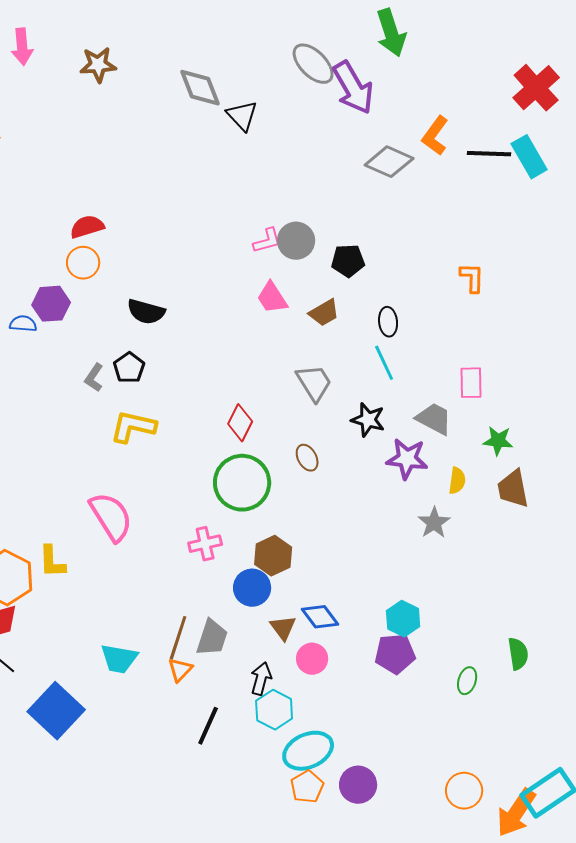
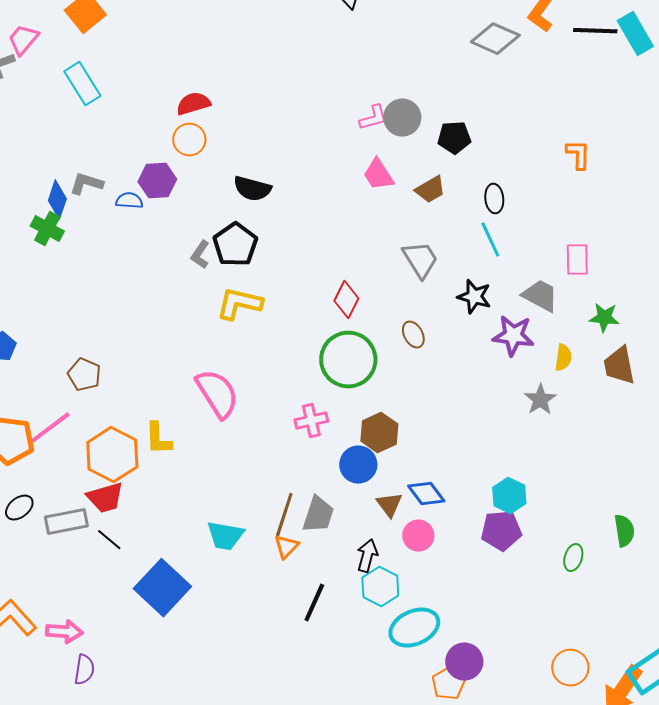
black pentagon: (129, 368) -> (235, 245), size x1.4
orange pentagon: (307, 787) -> (448, 684), moved

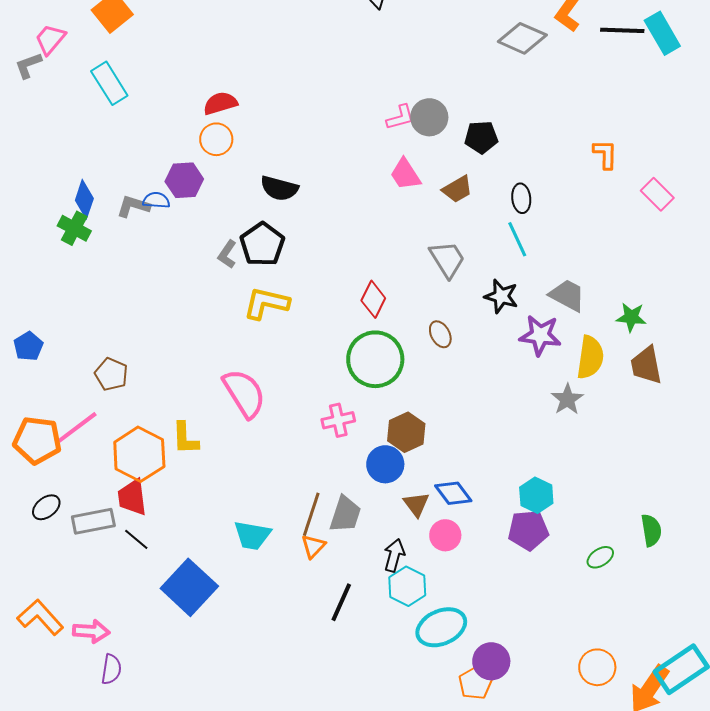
gray L-shape: (86, 184) -> (133, 206), moved
pink rectangle: (577, 260) -> (657, 194), moved, turned -44
yellow semicircle: (563, 358) -> (590, 357), size x1.6
red trapezoid: (105, 498) -> (132, 497), turned 99
green ellipse: (573, 558) -> (600, 557), turned 40

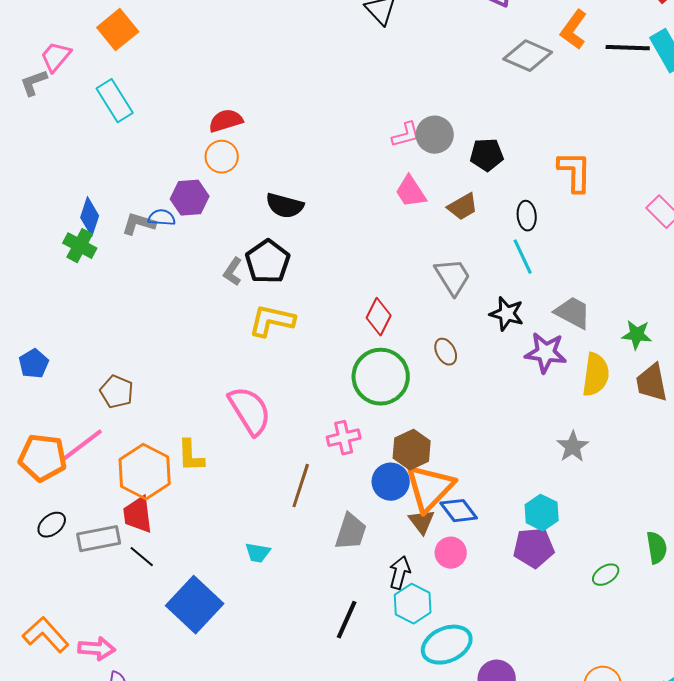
orange L-shape: (605, 154) -> (575, 172), moved, size x1.4
gray star: (567, 399) -> (573, 447), moved
brown line: (311, 514) -> (301, 486), moved
cyan trapezoid: (252, 535) -> (258, 553), size x0.7
orange triangle: (313, 546) -> (430, 488), moved, size x2.0

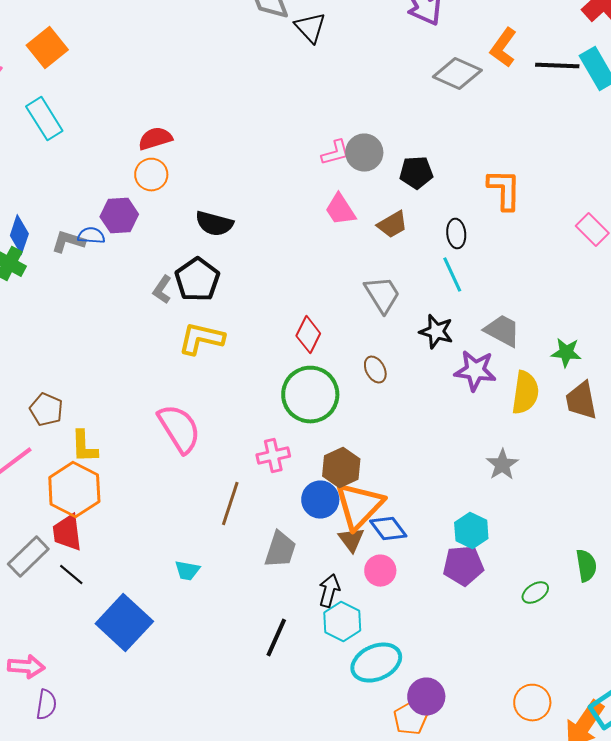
yellow L-shape: (191, 456) -> (84, 447), moved
gray rectangle: (99, 539) -> (28, 557), turned -33

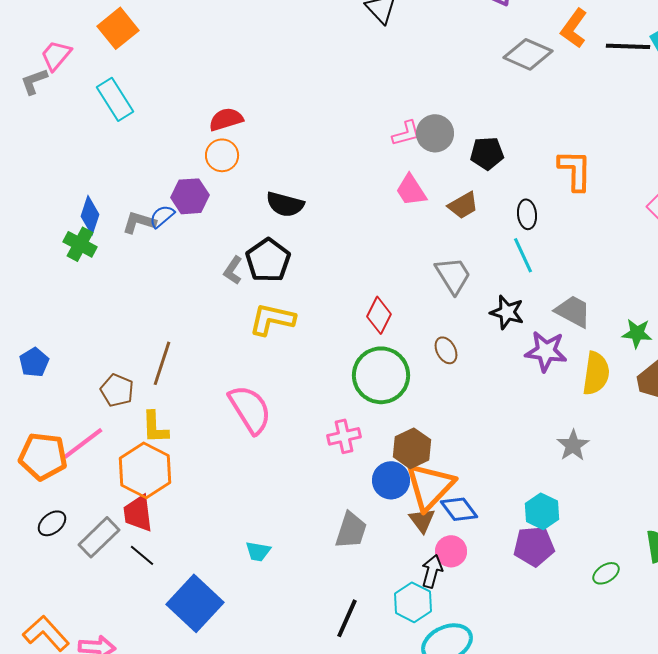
blue semicircle: (91, 236) -> (162, 216), turned -44
brown line: (230, 504) -> (162, 363), moved
black arrow: (329, 591) -> (432, 571), moved

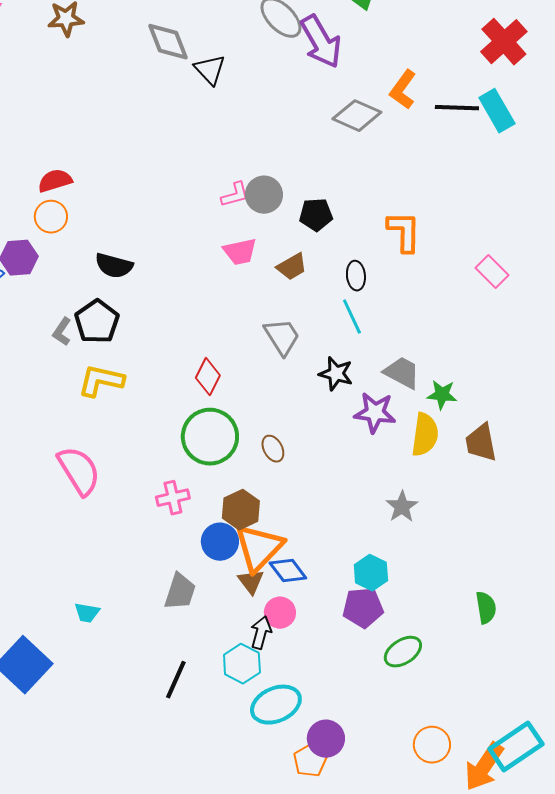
pink trapezoid: (411, 190) -> (240, 252), turned -69
green star: (637, 333) -> (442, 395), moved
brown ellipse: (446, 350) -> (273, 449), moved
green ellipse: (606, 573) -> (403, 652), moved, size x1.4

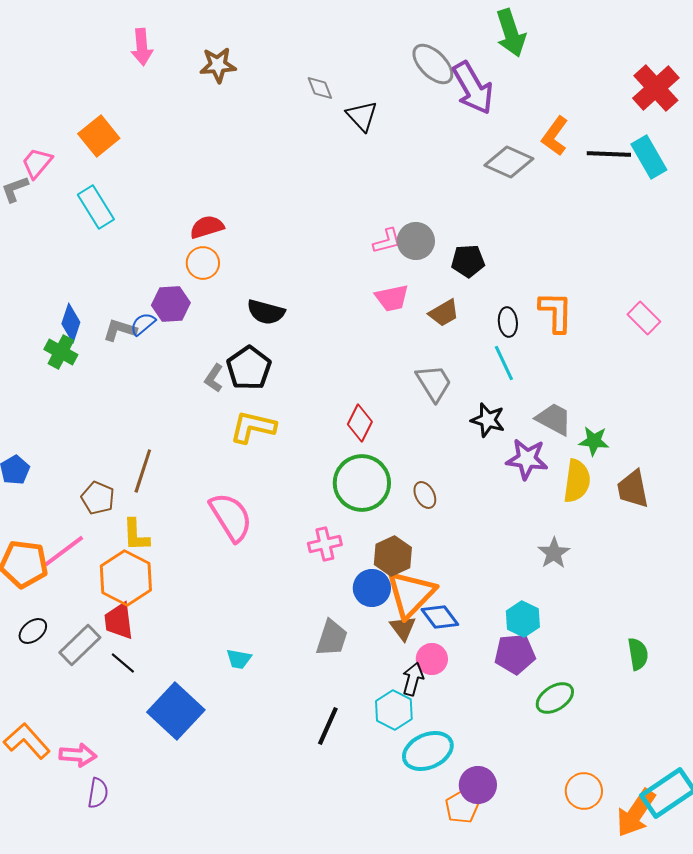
gray diamond: (168, 42) -> (320, 88), size x0.6
orange L-shape: (404, 232) -> (556, 312), moved

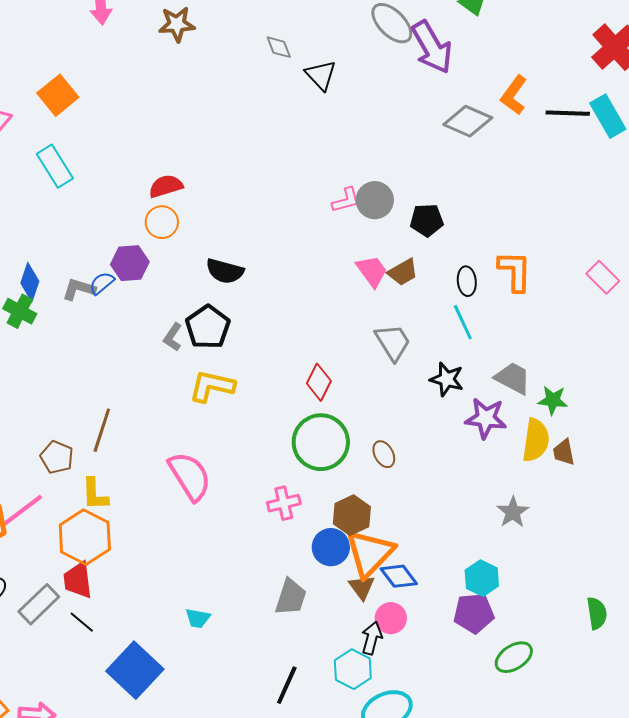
pink trapezoid: (392, 298) -> (372, 271), moved, turned -114
brown trapezoid: (633, 489) -> (564, 452), moved, size x0.7

